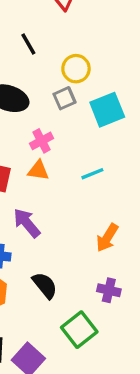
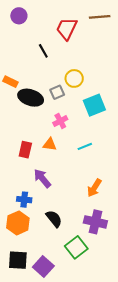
black line: (28, 44) -> (43, 51), moved
gray square: (64, 98) -> (57, 92), moved
pink cross: (42, 141) -> (60, 121), moved
purple cross: (109, 290) -> (95, 222), size x1.5

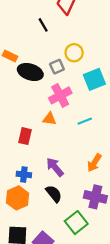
pink cross: (60, 121) -> (60, 95), size x1.5
red rectangle: (25, 150) -> (25, 136), moved
purple arrow: (42, 178) -> (55, 167), moved

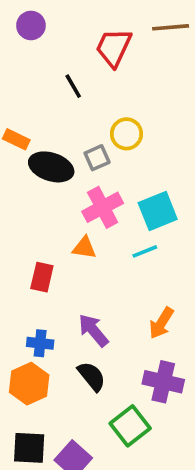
cyan square: (94, 79) -> (158, 211), moved

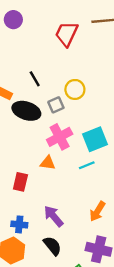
black line: (73, 86) -> (35, 79), moved

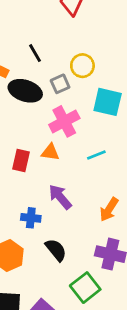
cyan square: (95, 139) -> (108, 102), moved, turned 35
red rectangle: (20, 182) -> (21, 161), moved
purple arrow: (54, 216) -> (60, 197), moved
blue cross: (19, 224) -> (31, 218), moved

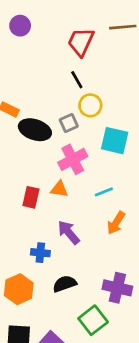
black line: (35, 53) -> (77, 80), moved
orange arrow: (109, 209) -> (116, 223), moved
black semicircle: (56, 250) -> (65, 284), turned -70

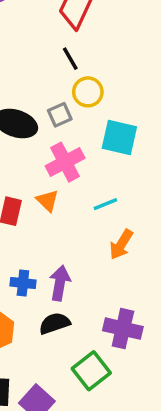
orange triangle: (59, 189) -> (48, 201), turned 36
purple arrow: (69, 232) -> (60, 283), moved, turned 50

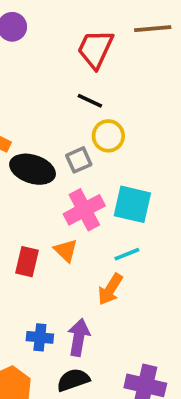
black line: (70, 59) -> (90, 101), turned -35
cyan square: (119, 137) -> (132, 204), moved
orange arrow: (121, 244) -> (110, 289), moved

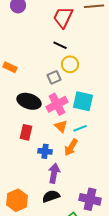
black ellipse: (33, 169) -> (29, 101), moved
orange triangle: (66, 250) -> (61, 126), moved
blue cross: (40, 337) -> (45, 151), moved

